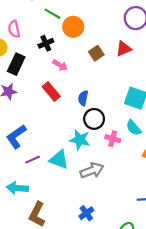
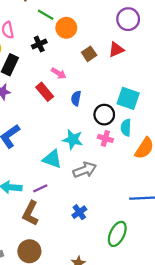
pink arrow: (60, 65) -> (59, 73), moved
black circle: (94, 119) -> (104, 115), moved
cyan semicircle: (134, 128) -> (126, 128), turned 42
purple line: (33, 160) -> (40, 188), moved

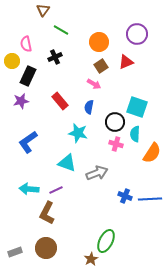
orange circle: (66, 28) -> (99, 42), moved
pink arrow: (59, 73) -> (94, 84), moved
cyan star: (73, 140) -> (78, 133), moved
blue cross: (79, 212) -> (125, 196), moved, turned -32
green ellipse: (117, 234) -> (106, 241), moved

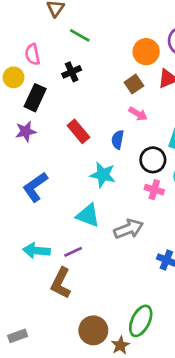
orange circle: (99, 42) -> (146, 52), moved
pink arrow: (94, 84) -> (138, 114), moved
brown circle: (46, 248) -> (93, 330), moved

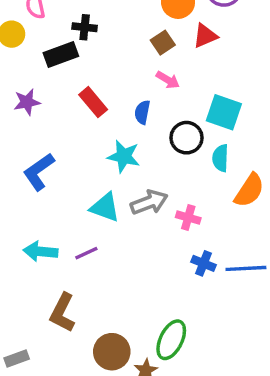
black cross: (72, 72) -> (85, 27), turned 30
black rectangle: (35, 98) -> (61, 54), moved, turned 45
pink cross: (154, 190) -> (188, 218), moved
gray arrow: (129, 229) -> (149, 202), moved
brown L-shape: (61, 283) -> (63, 313), moved

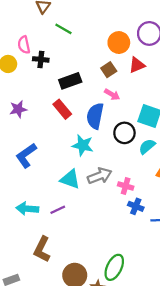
black cross: (85, 27) -> (41, 59), moved
black rectangle: (61, 54) -> (70, 81), moved
blue semicircle: (142, 112) -> (95, 116), size x1.6
cyan semicircle: (220, 158) -> (147, 146), turned 48
blue cross: (203, 263) -> (136, 206), moved

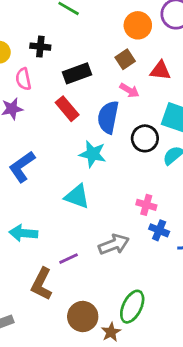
pink semicircle: (24, 45) -> (23, 79), moved
red triangle: (137, 65) -> (160, 71), moved, turned 30
gray arrow: (100, 176) -> (114, 244), moved
purple line: (58, 210) -> (69, 259), moved

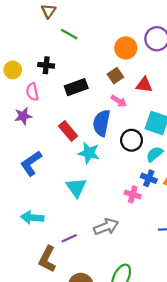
red rectangle: (67, 109) -> (68, 131), moved
cyan triangle: (77, 196) -> (76, 188), turned 35
blue cross: (159, 230) -> (149, 178), moved

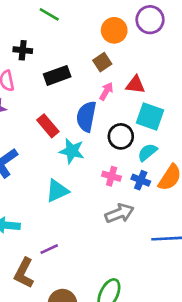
red triangle: (144, 85) -> (135, 85), moved
pink arrow: (119, 101) -> (106, 91), turned -91
cyan triangle: (76, 188) -> (57, 191), turned 40
pink cross: (133, 194) -> (112, 176), moved
gray arrow: (106, 227) -> (119, 213), moved

